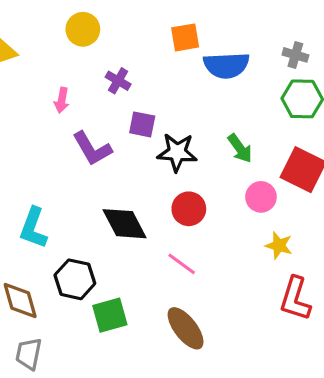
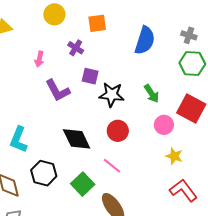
orange square: (185, 37) -> (97, 23), moved
blue semicircle: (226, 65) -> (145, 40), turned -72
red L-shape: (295, 299) -> (183, 190), turned 124
green square: (110, 315) -> (83, 184), moved, turned -30

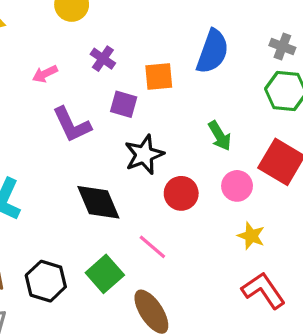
orange square: (97, 23) -> (159, 76), moved
pink arrow: (39, 59) -> (45, 74), turned 49
black star: (112, 95) -> (144, 155), moved, turned -30
red circle: (118, 131) -> (181, 193), moved
black hexagon: (44, 173) -> (46, 281), moved

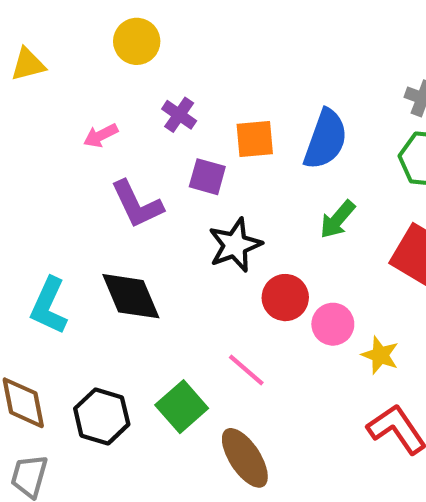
blue semicircle: (212, 51) -> (326, 139), moved
green arrow: (220, 136) -> (337, 219), turned 72
pink circle: (237, 186) -> (333, 324), moved
black diamond: (98, 202) -> (131, 296), moved

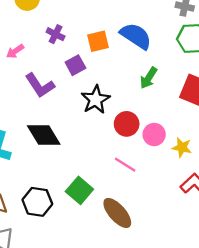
blue semicircle: (326, 139) -> (136, 36), turned -68
purple square: (207, 177) -> (75, 65), turned -36
pink line: (246, 370) -> (125, 165), moved

